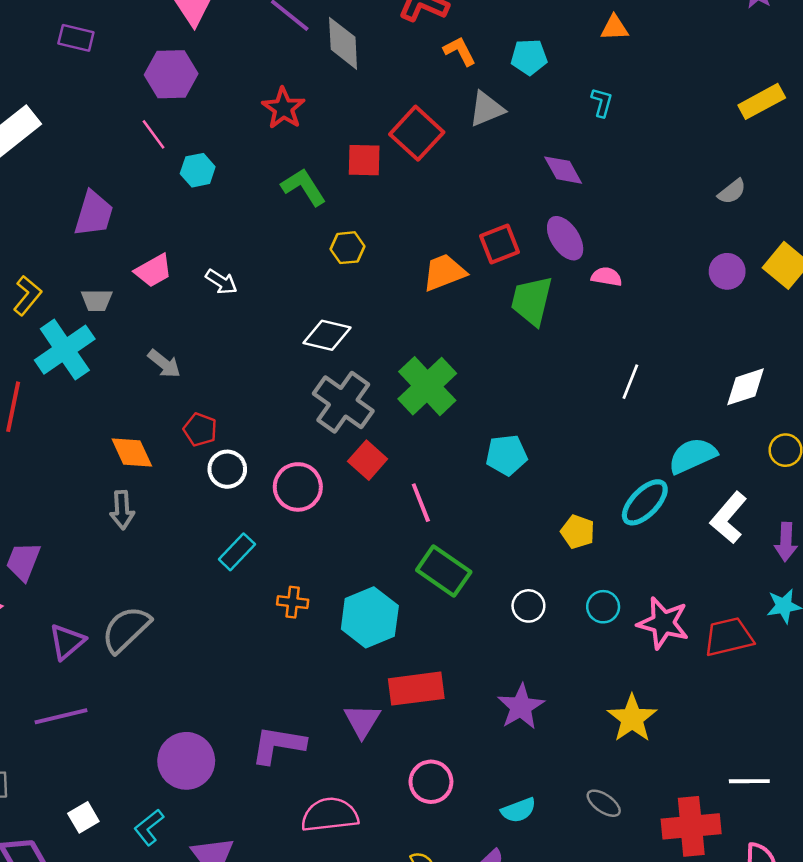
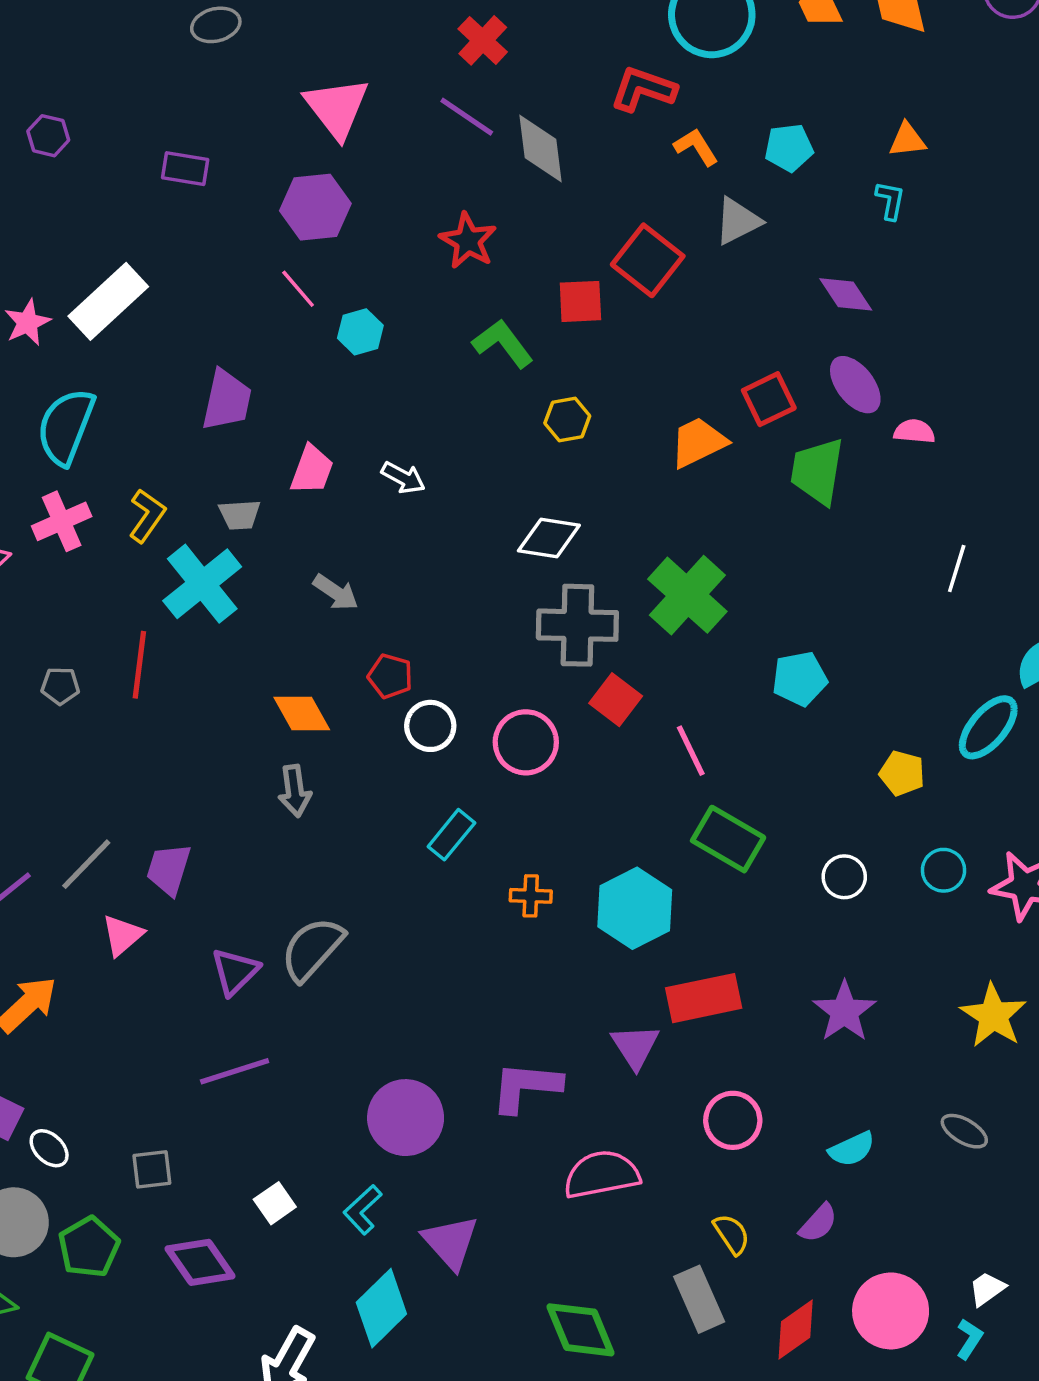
orange triangle: (614, 28) -> (907, 140), moved
pink trapezoid: (153, 271) -> (312, 470), turned -36
gray cross: (343, 402) -> (577, 625), turned -30

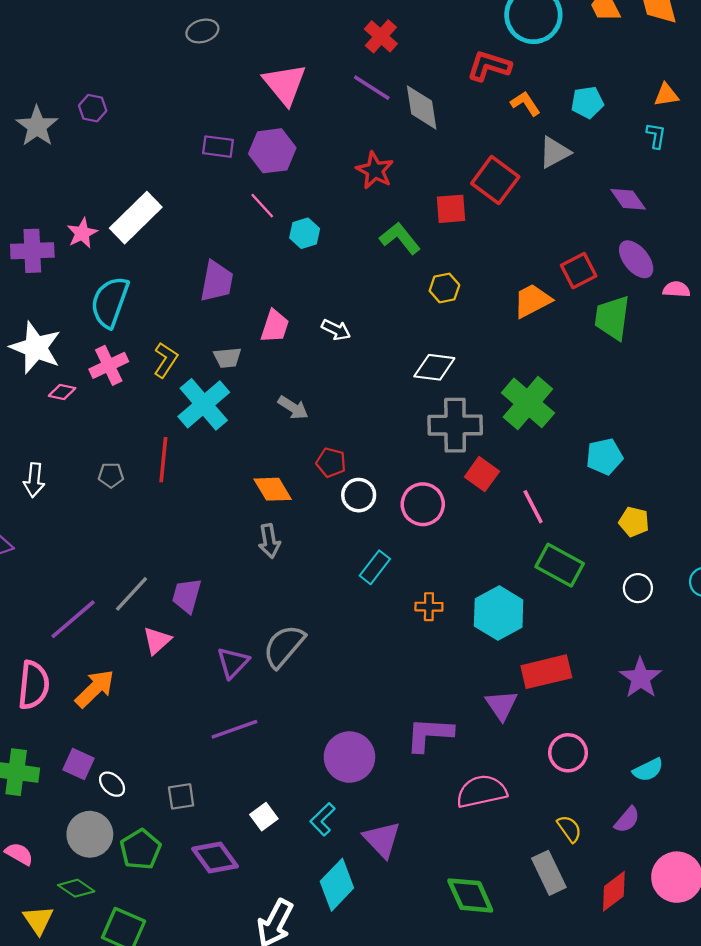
purple rectangle: (185, 169) -> (218, 147), moved
yellow pentagon: (902, 773) -> (634, 522), moved

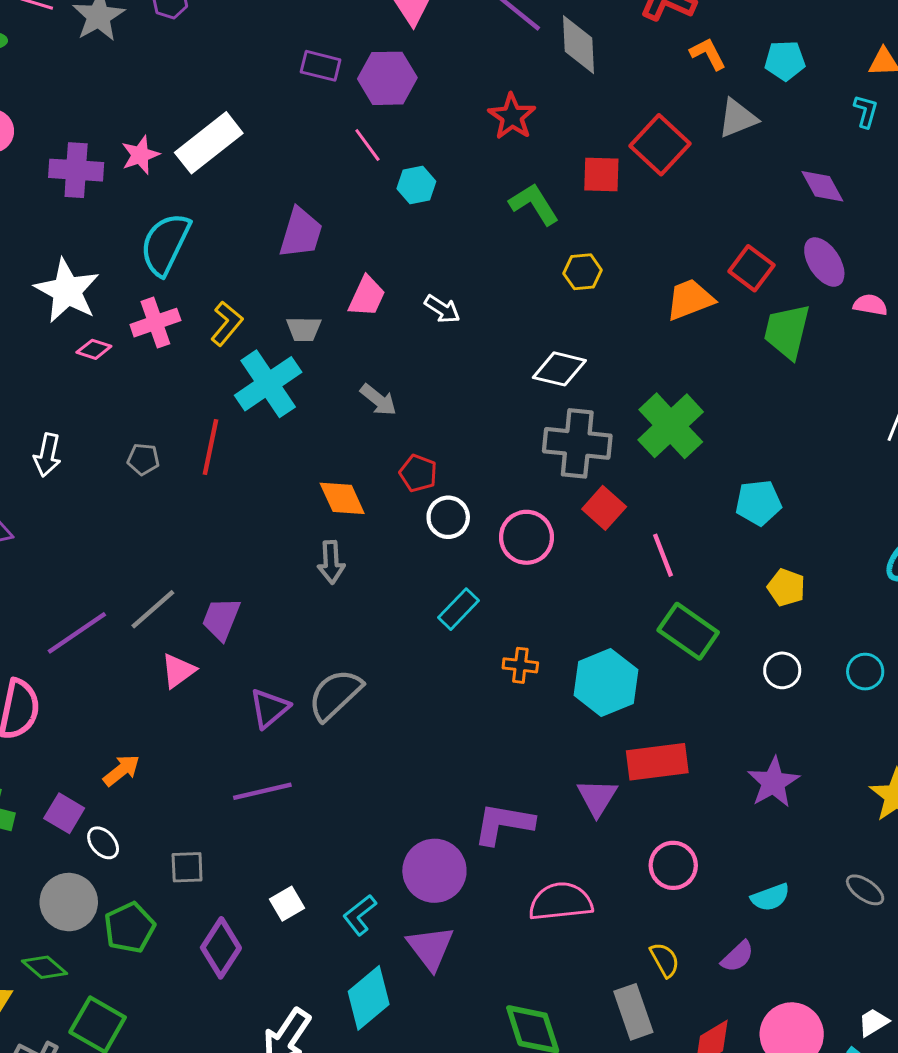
red square: (579, 271) -> (751, 268), turned -32
orange arrow: (95, 689) -> (122, 770), moved, size x0.7
purple circle: (349, 757) -> (434, 871), moved
purple diamond: (215, 858) -> (221, 948), turned 63

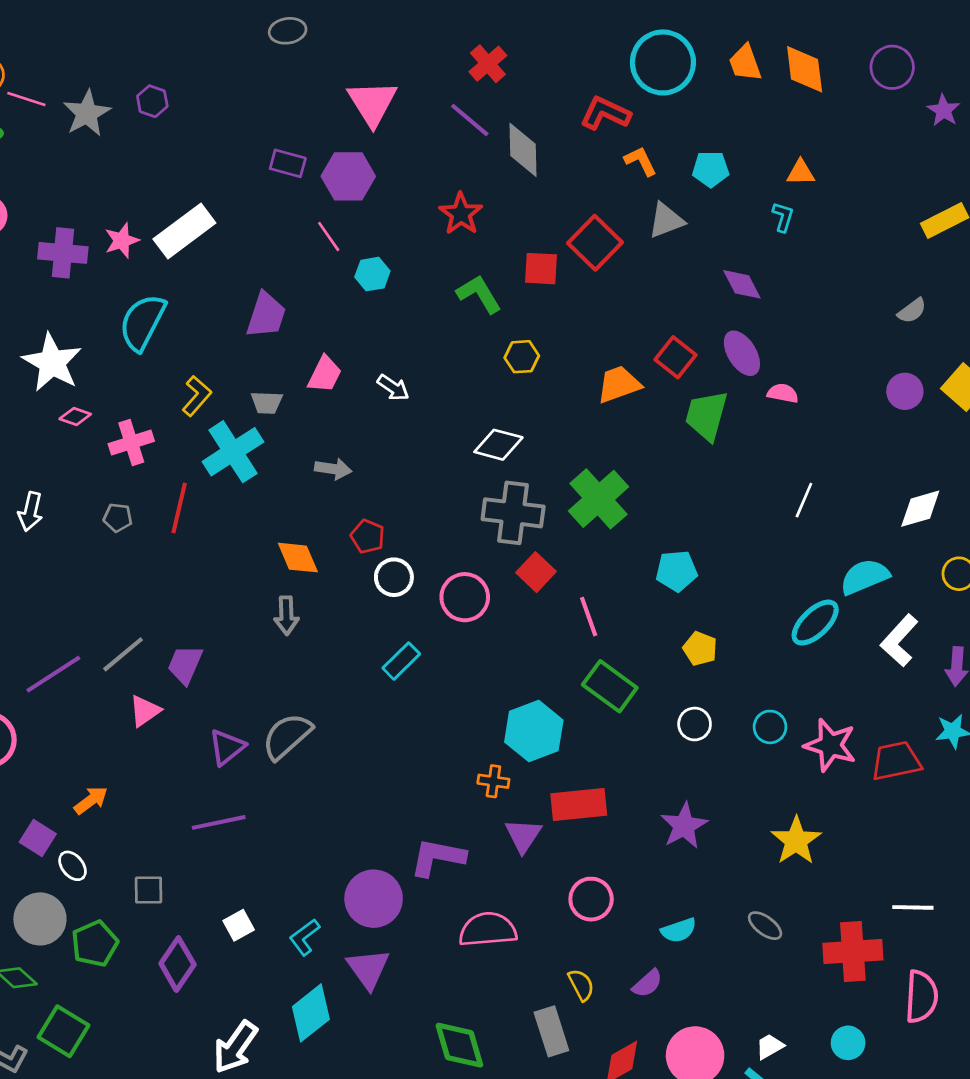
pink cross: (155, 323) -> (131, 442), moved
gray arrow: (378, 400) -> (333, 469), turned -32
orange cross: (520, 665) -> (493, 781), moved

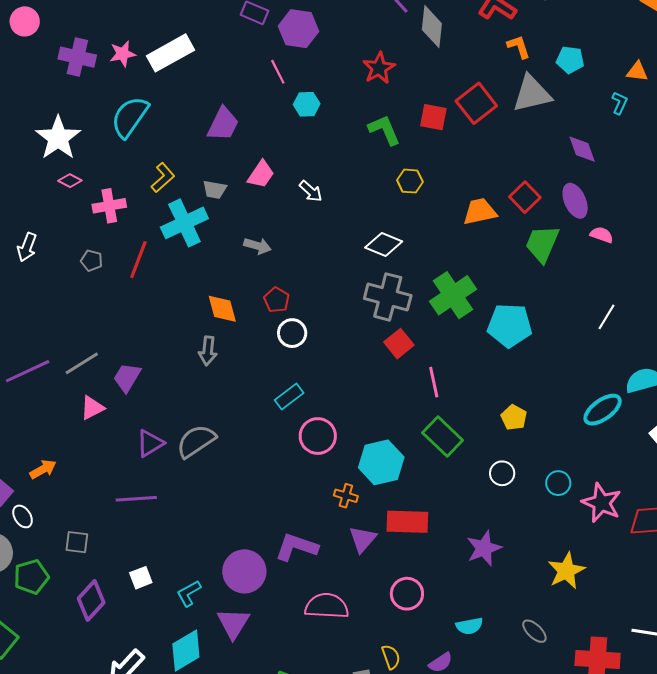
gray triangle: (666, 220) -> (532, 94), size x1.4
cyan pentagon: (677, 571) -> (510, 325), moved, size x1.4
pink circle: (465, 597) -> (318, 436), moved

